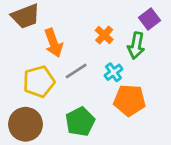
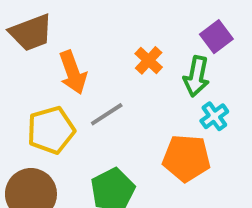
cyan cross: (113, 72) -> (214, 116), moved

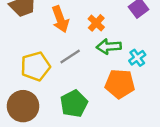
orange arrow: (73, 72) -> (60, 19), moved
green arrow: (196, 76) -> (109, 47), moved, turned 75

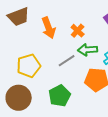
gray line: (70, 56) -> (67, 61), moved

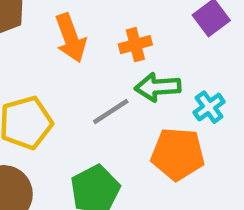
orange cross: (78, 31) -> (135, 45), turned 32

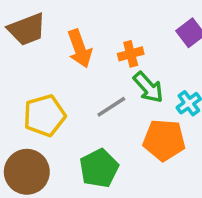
green arrow: (158, 87) -> (148, 87), turned -128

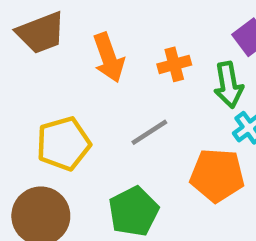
green arrow: (148, 87) -> (228, 85), moved, turned 32

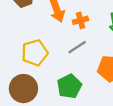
orange cross: (174, 64) -> (80, 20), moved

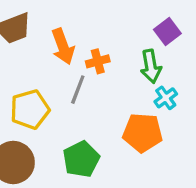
gray line: (77, 47) -> (78, 90), moved, turned -36

